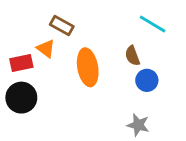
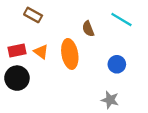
brown rectangle: (62, 25) -> (33, 15), moved
orange triangle: (46, 49) -> (41, 52), moved
brown semicircle: (132, 56) -> (88, 29), moved

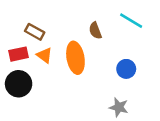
brown rectangle: (33, 15) -> (35, 32), moved

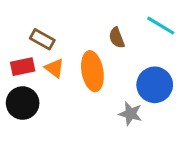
blue circle: (126, 69) -> (155, 85), size x1.5
gray star: (119, 107) -> (130, 114), moved

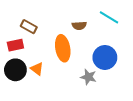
brown semicircle: (117, 38) -> (79, 26), turned -72
orange triangle: (54, 68) -> (37, 69), moved

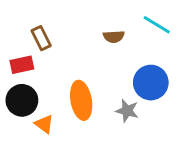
brown rectangle: (29, 27) -> (41, 38), turned 35
orange ellipse: (63, 48) -> (81, 100), moved
orange triangle: (37, 69) -> (44, 124), moved

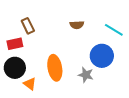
cyan line: (157, 25) -> (114, 30), moved

